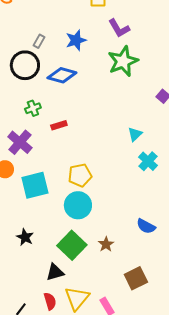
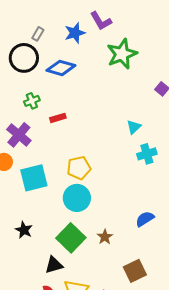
purple L-shape: (119, 28) -> (101, 21), moved
cyan cross: (148, 161) -> (147, 154), turned 30
blue semicircle: (146, 226) -> (145, 219), turned 120

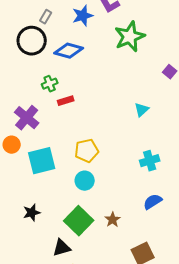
green cross: (32, 101) -> (50, 84), moved
cyan cross: (147, 154) -> (150, 161), moved
cyan circle: (77, 198) -> (85, 181), size x0.7
black star: (24, 230) -> (32, 213), turned 30

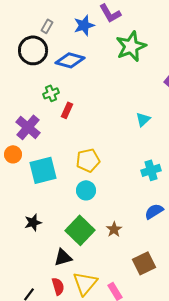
red rectangle: (66, 101) -> (67, 110), turned -49

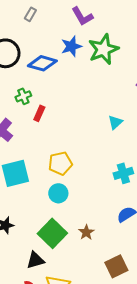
blue star: (84, 25) -> (71, 46), moved
gray rectangle: (47, 26) -> (30, 14), moved

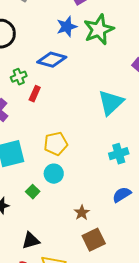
blue diamond: (42, 63) -> (52, 60), moved
cyan triangle: (115, 122) -> (111, 103), size x1.8
green square: (52, 233) -> (33, 192), moved, size x0.5
brown square: (116, 266) -> (94, 240), moved

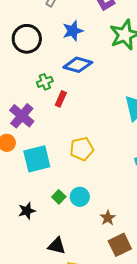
blue star: (67, 27) -> (73, 31), moved
cyan circle: (54, 174) -> (80, 197), moved
black triangle: (31, 241) -> (57, 246), turned 30

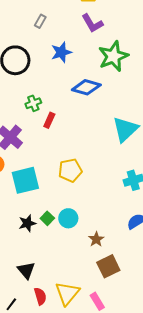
blue diamond: (78, 65) -> (86, 87), moved
black star: (27, 211) -> (27, 223), moved
black triangle: (57, 246) -> (26, 270), moved, turned 36

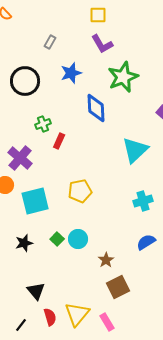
blue diamond: (86, 87) -> (96, 108), turned 72
black star: (27, 223) -> (24, 243), moved

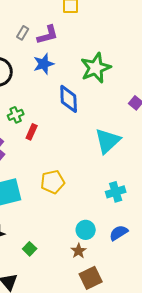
purple L-shape: (102, 44) -> (48, 35), moved, turned -75
green square: (57, 239) -> (30, 249), moved
cyan circle: (78, 239) -> (86, 230), moved

